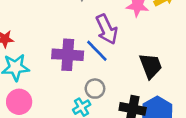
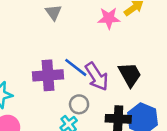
purple arrow: (107, 29) -> (97, 76), moved

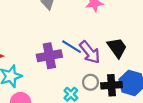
gray circle: (79, 104) -> (90, 82), moved

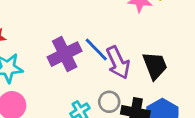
purple cross: (49, 56) -> (65, 54), turned -30

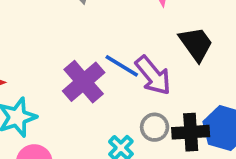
black trapezoid: (155, 66) -> (196, 44), moved

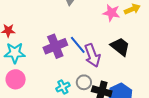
black trapezoid: (196, 44) -> (120, 47), turned -35

